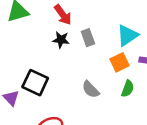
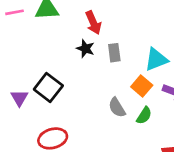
orange square: (119, 62) -> (142, 86), turned -36
gray semicircle: (91, 89) -> (117, 108), moved

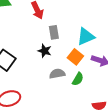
black star: (85, 49) -> (45, 51), moved
gray semicircle: (117, 108) -> (57, 74), turned 112

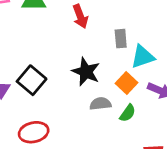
gray rectangle: (54, 32) -> (121, 39), moved
black star: (45, 51) -> (86, 72), size x1.5

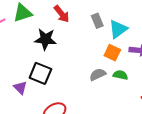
black star: (86, 72) -> (45, 39), moved
green semicircle: (128, 113) -> (120, 75), turned -96

